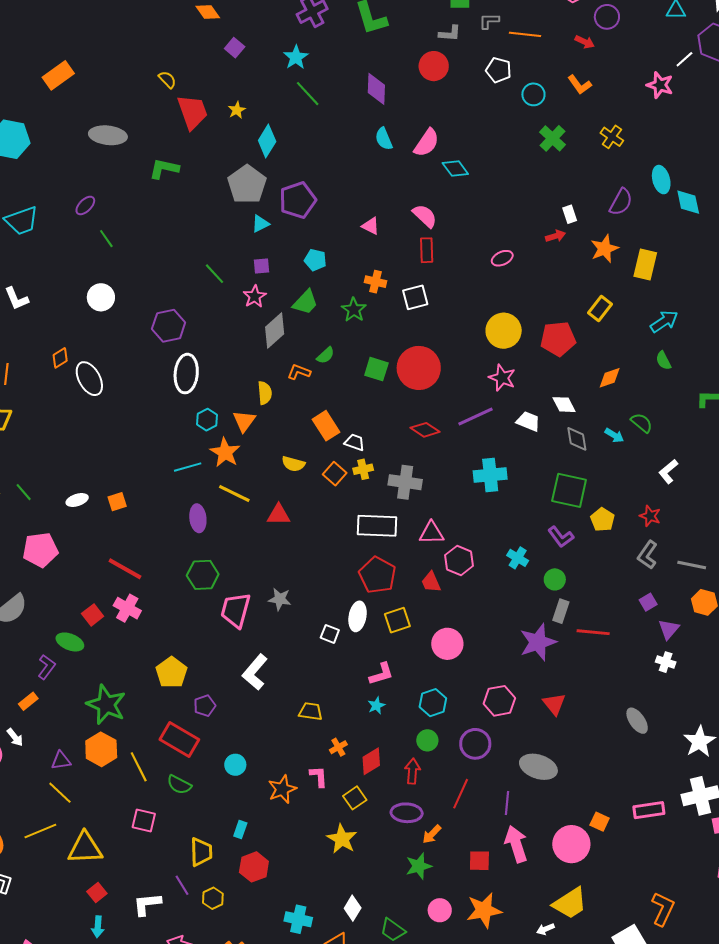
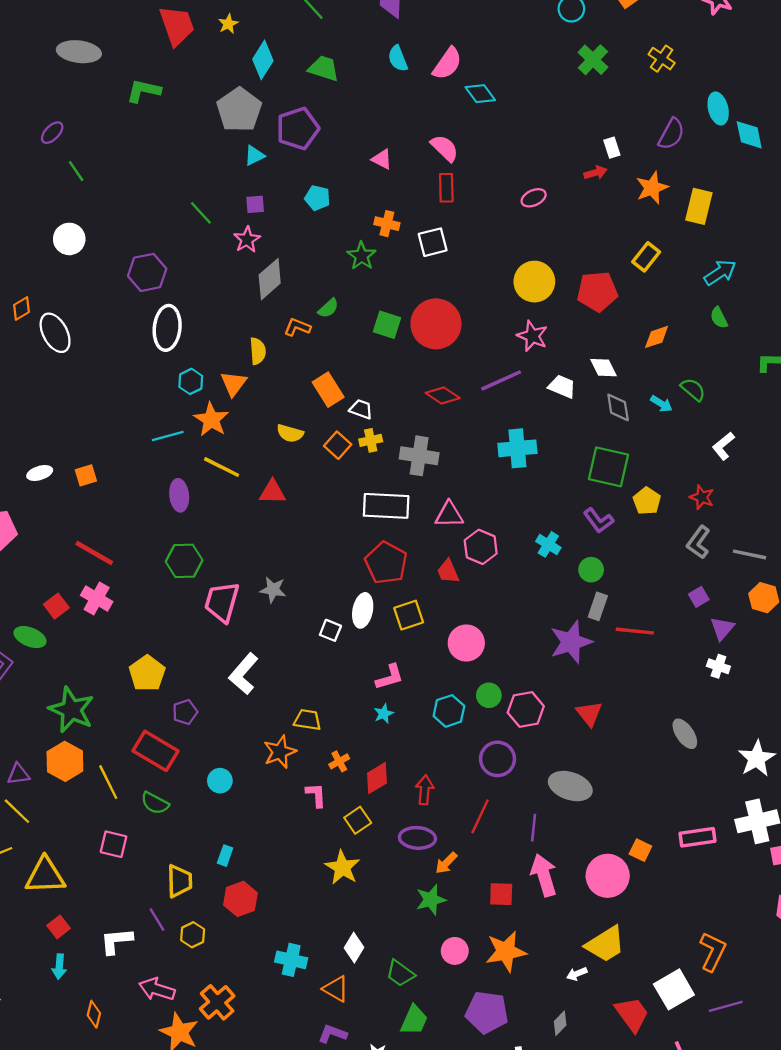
green trapezoid: (305, 302) -> (324, 68), moved, turned -116
green circle: (427, 740) -> (489, 695), moved
orange star: (282, 789) -> (280, 752), moved

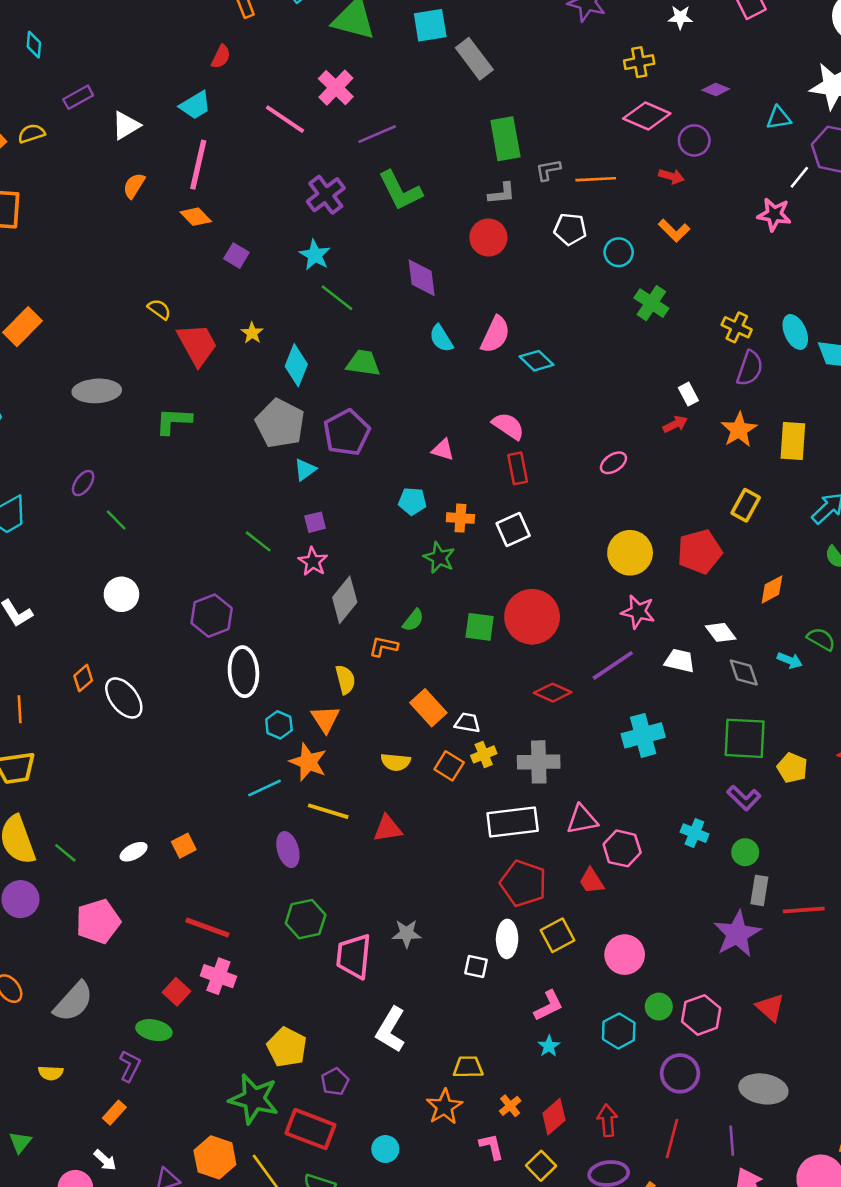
yellow cross: (662, 59) -> (737, 327), moved
cyan pentagon: (317, 198) -> (412, 501), moved
green star: (71, 710) -> (254, 1099), moved

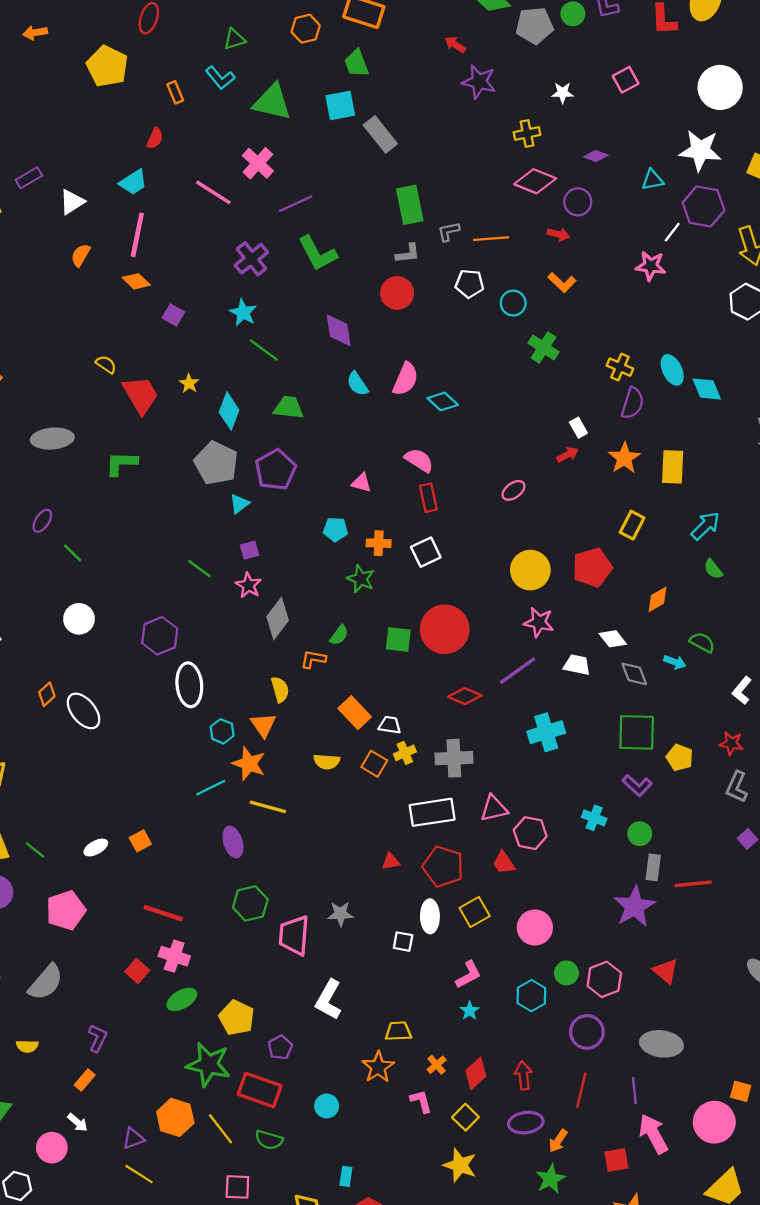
red triangle: (388, 828) -> (391, 861), moved, size x0.7
green ellipse: (154, 1030) -> (182, 999), moved, turned -40

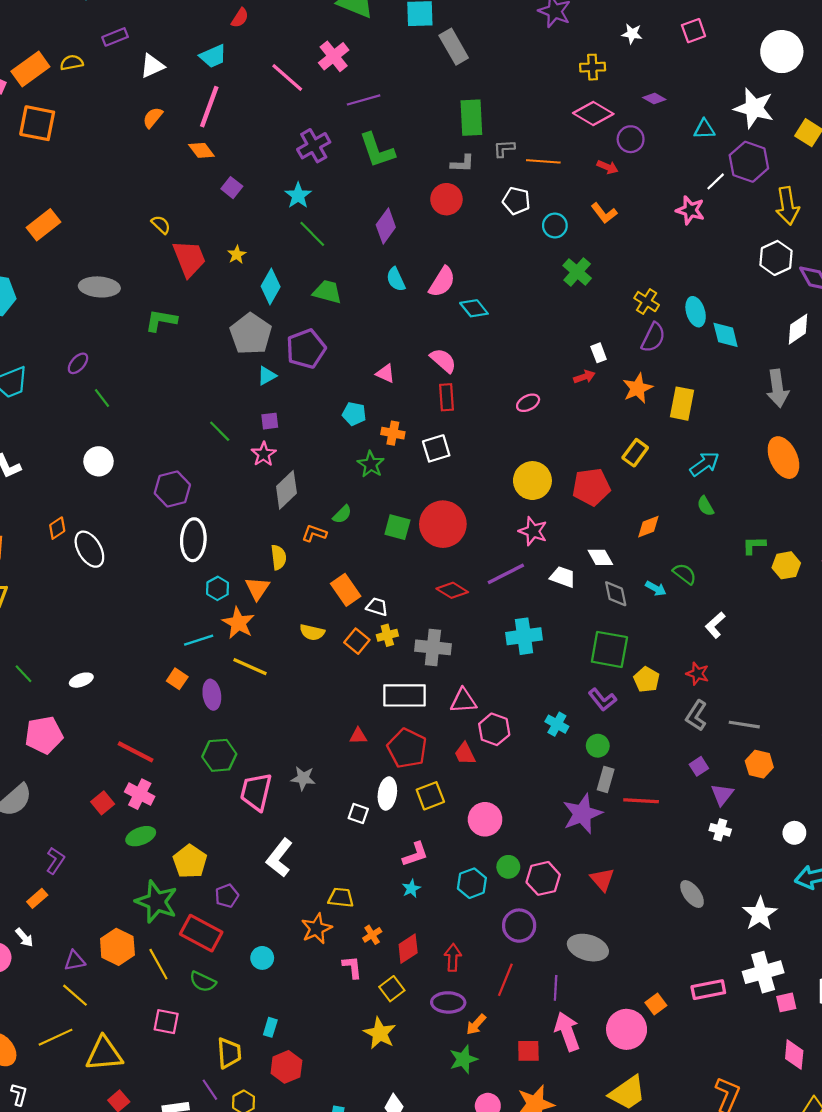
purple diamond: (339, 330) -> (386, 226), turned 36
orange square: (140, 841) -> (177, 679), moved, turned -36
orange square: (741, 1091) -> (656, 1004), turned 30

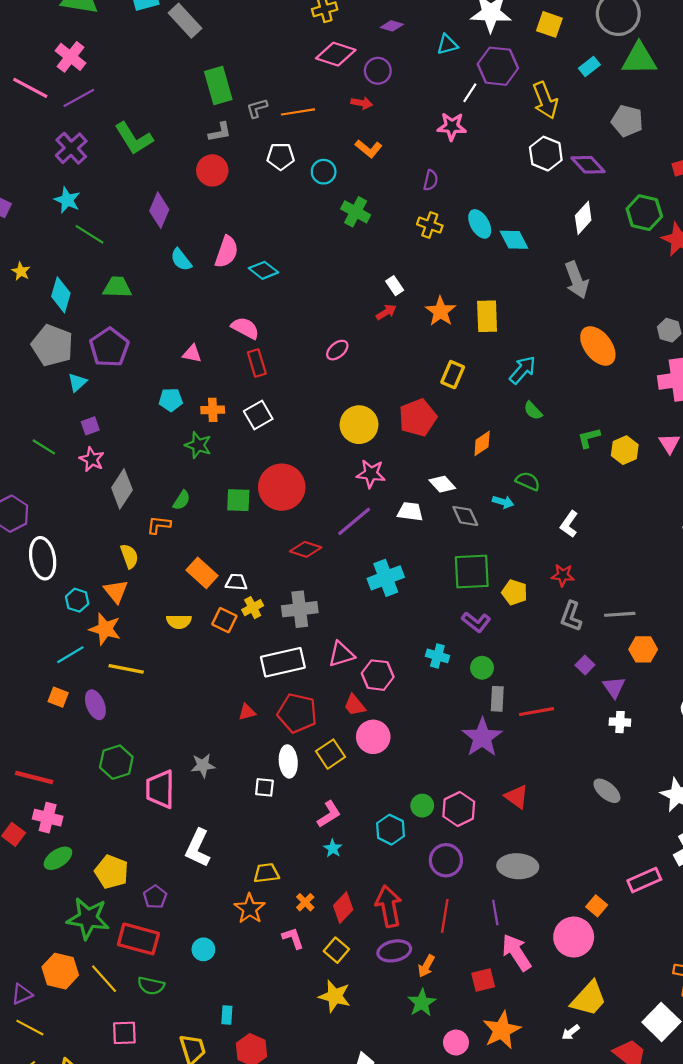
purple line: (364, 100) -> (79, 98), moved
purple semicircle: (653, 337) -> (431, 180), moved, size x0.7
pink circle: (485, 819) -> (373, 737), moved
red arrow: (453, 957) -> (389, 906), size x1.5

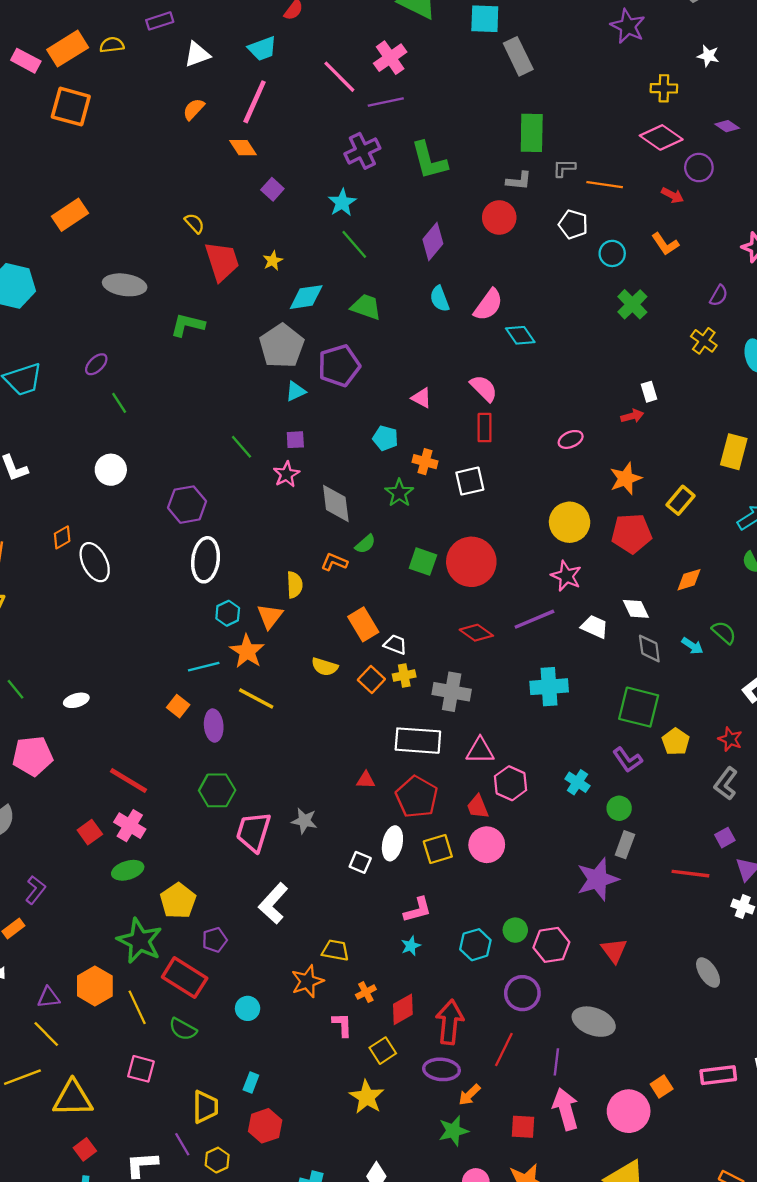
cyan diamond: (61, 295) -> (306, 297), turned 48
orange star: (440, 311) -> (626, 479), moved
gray diamond: (122, 489) -> (336, 503), moved, turned -57
red line: (536, 712) -> (690, 874), moved

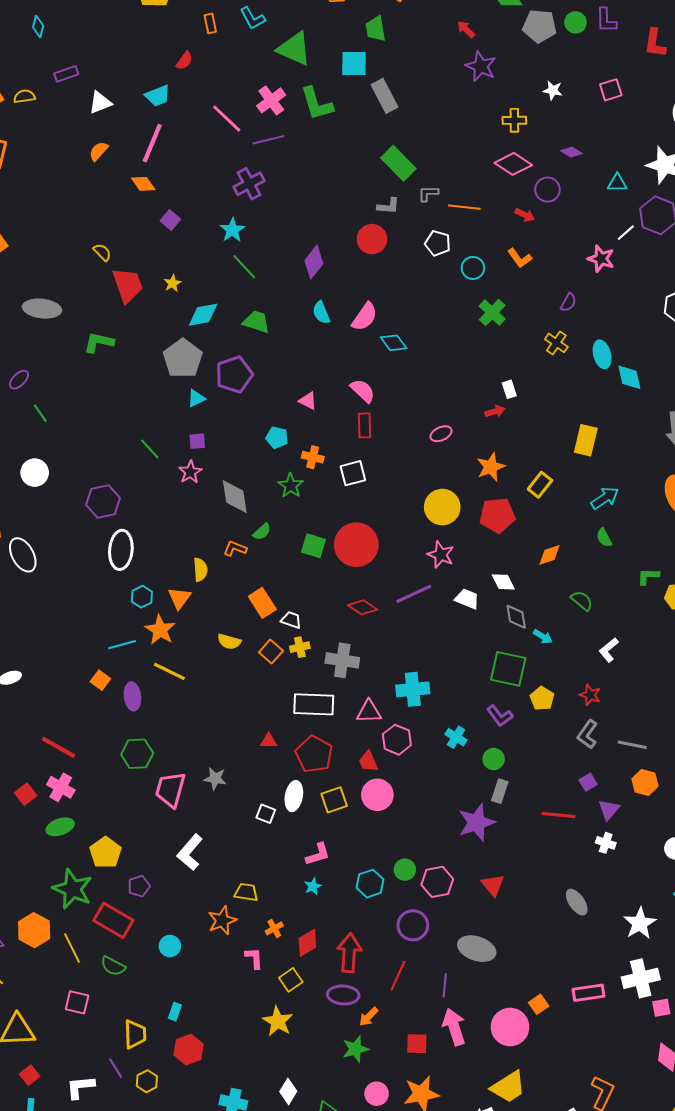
green rectangle: (532, 133) -> (398, 163), turned -44
green L-shape: (429, 160) -> (317, 104), moved
cyan arrow: (692, 646) -> (543, 637), moved
cyan cross: (549, 687) -> (413, 689), moved

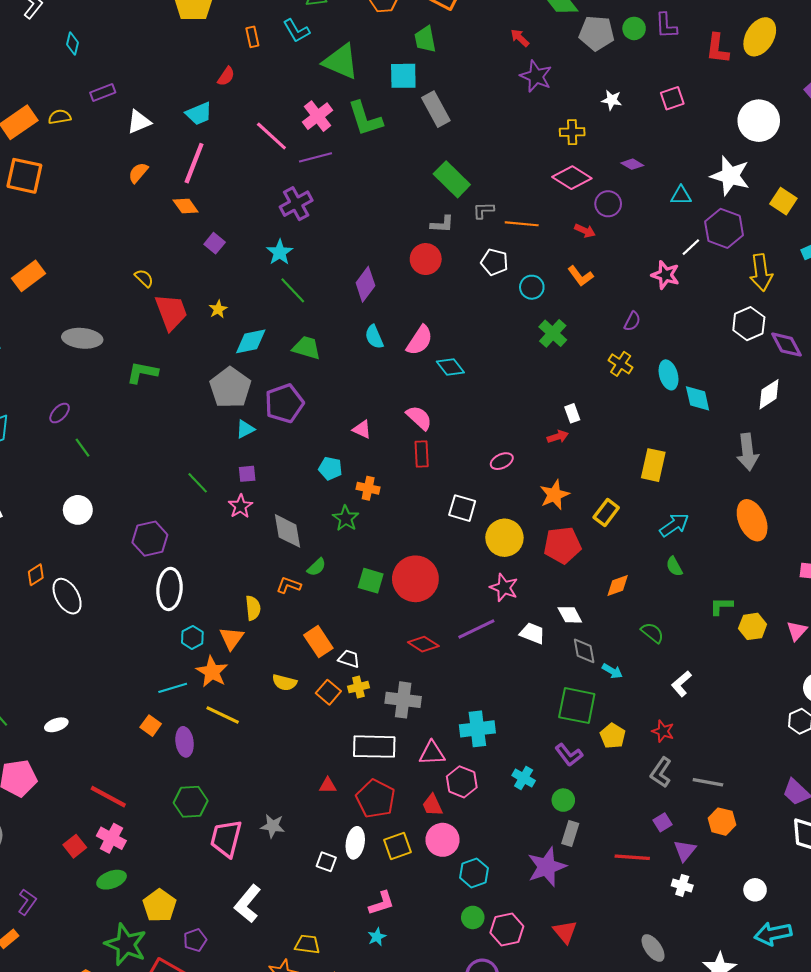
white square: (353, 473) -> (462, 508), moved, turned 32
cyan hexagon: (370, 884) -> (474, 873), moved

